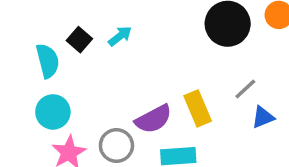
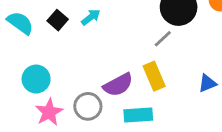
cyan semicircle: (48, 61) -> (20, 23), moved, turned -40
gray line: (245, 89) -> (163, 39), moved

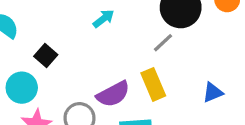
cyan arrow: (91, 17) -> (104, 19), moved
black square: (58, 20) -> (46, 56), moved

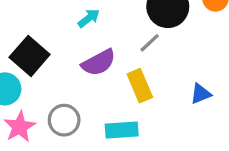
black square: (46, 56) -> (30, 56), size x1.6
purple semicircle: (113, 94) -> (99, 63), moved

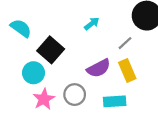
gray line: (150, 43) -> (125, 43), moved
purple semicircle: (99, 63) -> (99, 68), moved

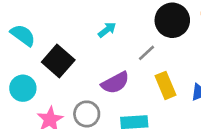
yellow rectangle: (127, 71) -> (165, 85), moved
cyan circle: (33, 73) -> (23, 88), moved

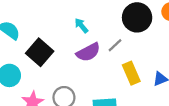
cyan arrow: (107, 30) -> (81, 26), turned -91
purple semicircle: (115, 83) -> (88, 52), moved

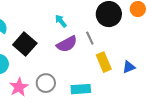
gray line: (115, 45) -> (90, 38), turned -72

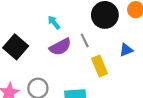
blue triangle: (129, 67) -> (126, 50), moved

